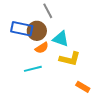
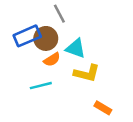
blue rectangle: (22, 29) -> (27, 36), turned -35

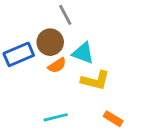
blue rectangle: (27, 36) -> (19, 54), moved
cyan line: (41, 86) -> (56, 117), moved

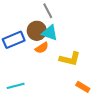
cyan triangle: (83, 53) -> (50, 33), moved
cyan line: (56, 117) -> (16, 86), moved

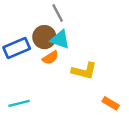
orange rectangle: (83, 87) -> (111, 103), moved

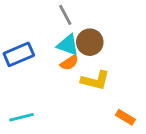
brown circle: (44, 37) -> (90, 42), moved
orange semicircle: (50, 58) -> (69, 63), moved

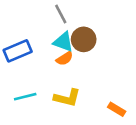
yellow L-shape: (95, 80) -> (67, 98), moved
cyan line: (22, 117) -> (25, 97), moved

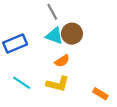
orange semicircle: (65, 58) -> (62, 61), moved
cyan line: (25, 97) -> (22, 83), turned 48

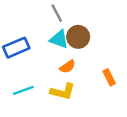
cyan line: (22, 83) -> (23, 90), turned -54
orange rectangle: (100, 94) -> (109, 77), moved, turned 32

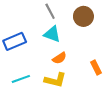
brown circle: (78, 37) -> (83, 16), moved

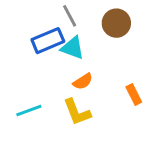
blue rectangle: (15, 41) -> (48, 41), moved
yellow L-shape: (55, 80) -> (77, 112), turned 55

